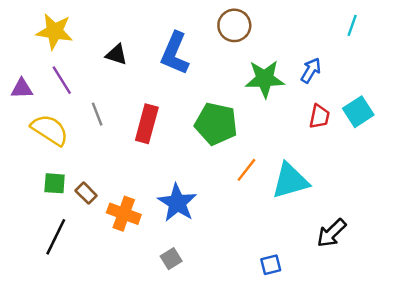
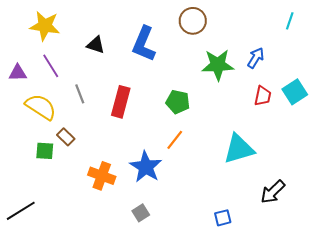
green pentagon: (216, 124) -> (178, 102), size x0.7
orange line: (246, 170) -> (175, 140), moved
brown rectangle: (86, 193) -> (66, 137), moved
black line: (56, 237) -> (21, 211), moved, turned 32

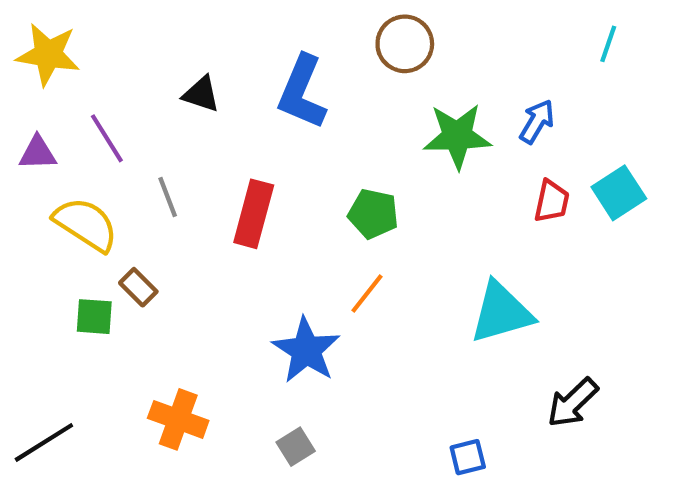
yellow star: (45, 26) -> (48, 54), moved
orange cross: (102, 176) -> (178, 419), moved

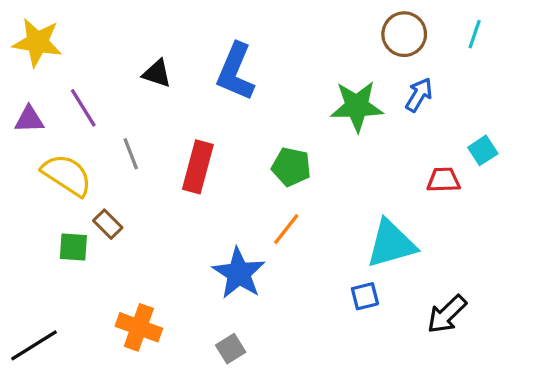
brown circle: (405, 44) -> (404, 34), moved
cyan square: (619, 193) -> (483, 150), size x0.7
red trapezoid: (552, 201) -> (444, 180), moved, turned -104
blue square: (468, 457) -> (365, 296), moved

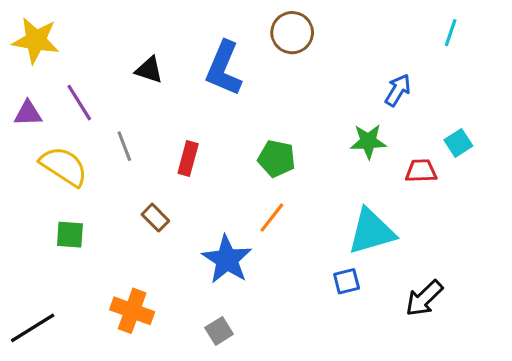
brown circle: (404, 34) -> (292, 33), moved
green star: (357, 106) -> (368, 141), moved, size x0.7
red rectangle: (198, 167) -> (188, 158), size x0.7
brown rectangle: (108, 224) -> (155, 218), moved

